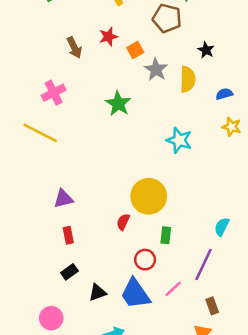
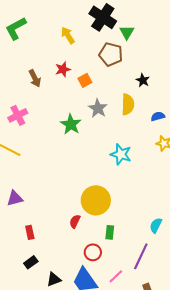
gray star: (156, 69) -> (98, 108), moved
purple triangle: (63, 199) -> (15, 198), moved

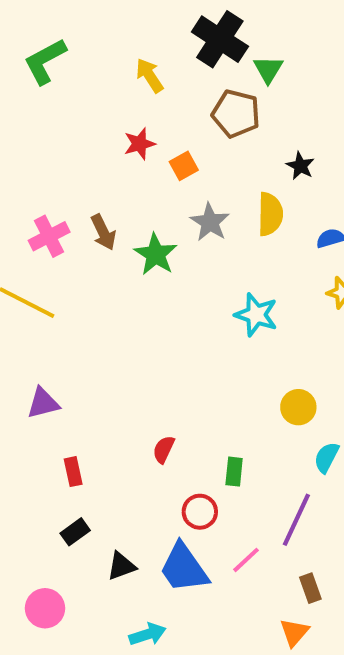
brown arrow: (35, 78) -> (103, 232), moved
yellow circle: (96, 200) -> (298, 407), moved, size x0.6

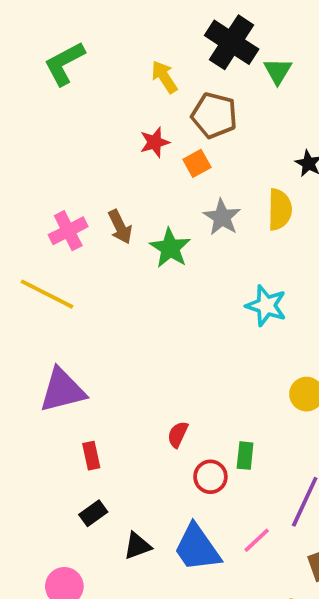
brown pentagon: (236, 114) -> (214, 115), moved
purple triangle: (43, 403) -> (62, 390), size x1.5
red circle: (200, 512) -> (210, 477), moved

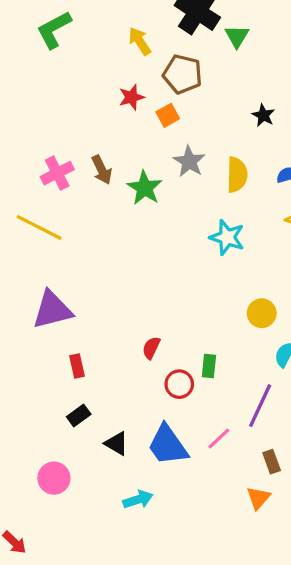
yellow semicircle: (280, 210) -> (237, 175), moved
black triangle: (137, 546) -> (117, 443), turned 50

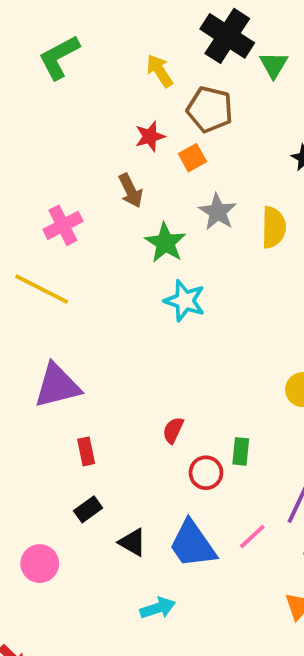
brown arrow: (102, 170) -> (131, 191), moved
cyan star: (227, 237) -> (185, 301), moved
pink circle: (54, 478) -> (40, 564), moved

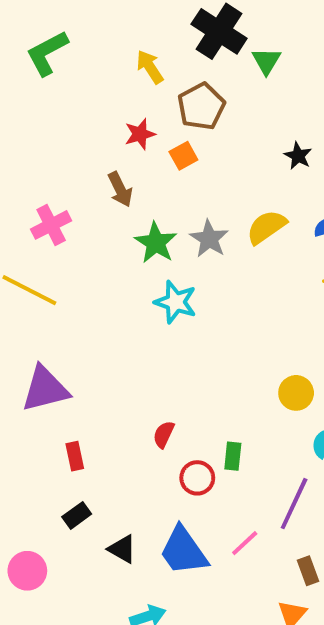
brown pentagon: (210, 109) -> (201, 106), turned 30
gray star: (218, 212) -> (209, 239), moved
yellow semicircle: (274, 227) -> (266, 227), turned -126

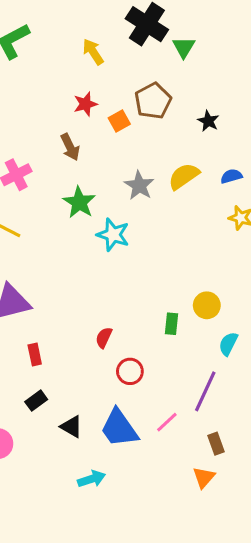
brown pentagon: (201, 106) -> (153, 101), moved
green star: (156, 243) -> (79, 202), moved
green rectangle: (233, 456) -> (171, 324), moved

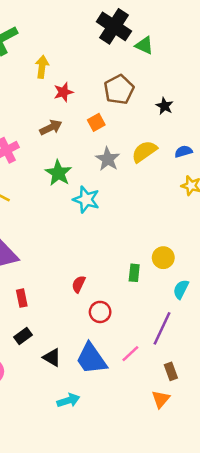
green triangle: (184, 47) -> (144, 45), turned -36
yellow arrow: (93, 52) -> (42, 67), moved, turned 40
orange square: (119, 121) -> (96, 122), moved
brown arrow: (70, 147) -> (51, 127), turned -90

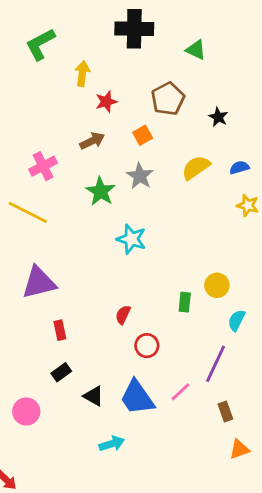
black cross: (114, 26) -> (134, 29), moved, turned -32
gray star: (108, 159) -> (140, 176), moved
cyan star: (86, 200) -> (131, 239), moved
orange triangle: (161, 399) -> (239, 449), moved, turned 30

